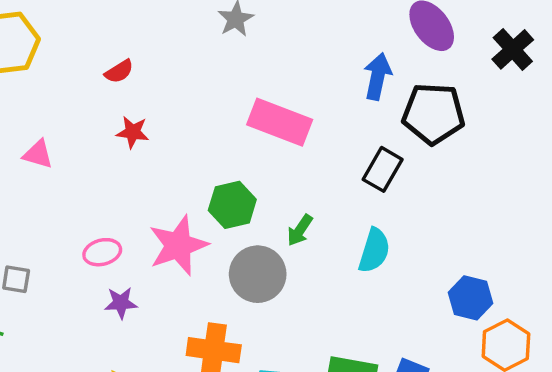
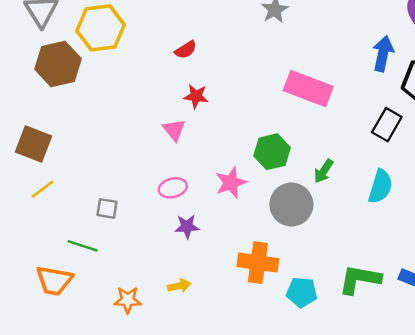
pink triangle: (38, 154) -> (174, 130), moved, turned 35
pink star: (178, 245) -> (231, 183), size x0.7

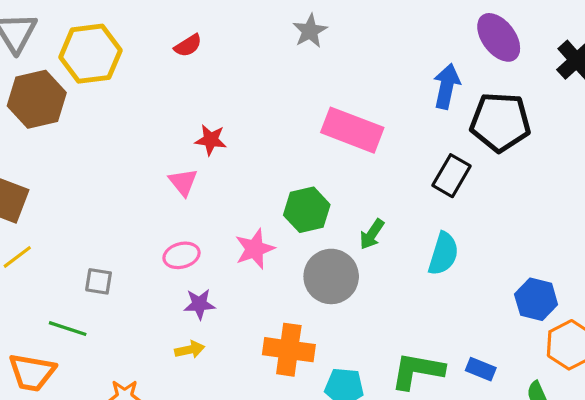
red semicircle: (186, 50) -> (188, 46), moved
yellow arrow: (179, 286) -> (190, 350), moved

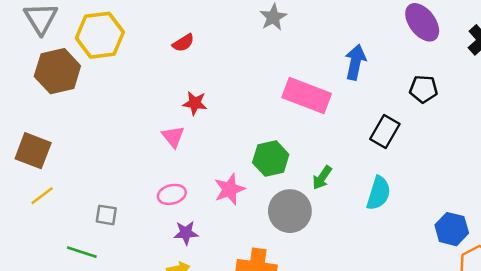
red semicircle: (188, 46) -> (183, 43), moved
blue arrow: (447, 86) -> (355, 62), moved
black pentagon: (500, 122) -> (423, 89), size x0.6

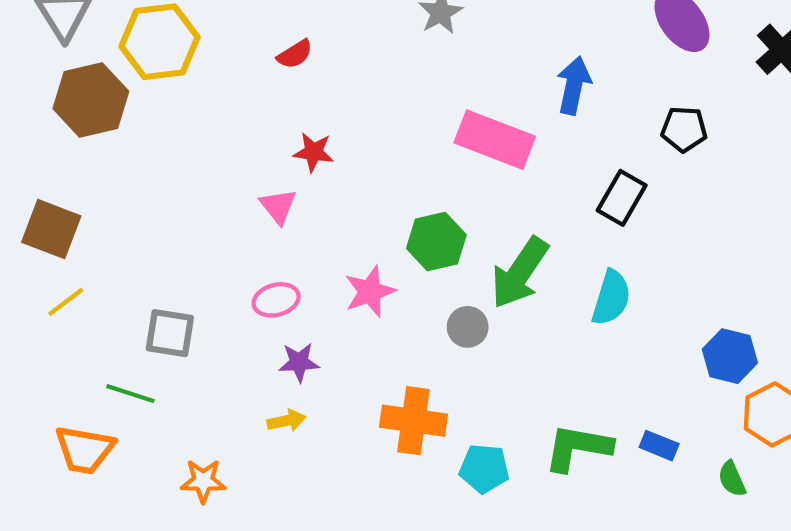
green arrow: (322, 178) -> (520, 273), size x1.8
gray circle: (290, 211) -> (468, 327), size x0.6
gray square: (106, 215) -> (170, 333), size x1.4

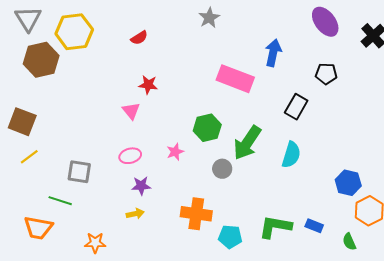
pink star: (370, 292) -> (175, 152), size x0.7

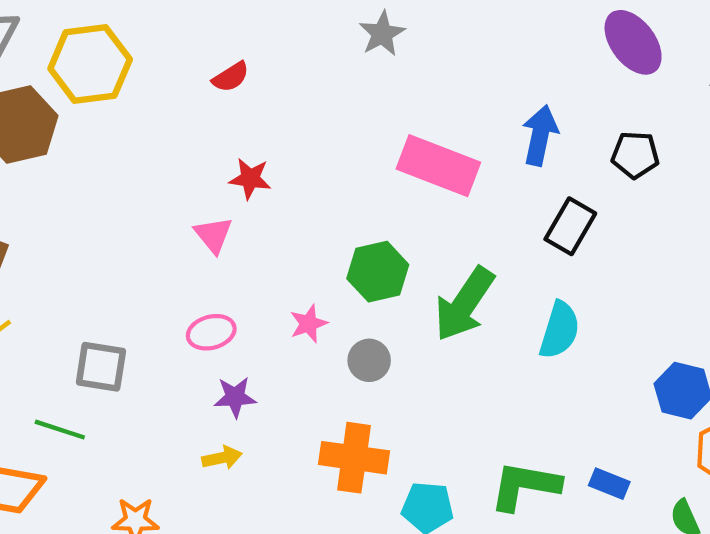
blue arrow: (273, 53) -> (540, 135), moved
gray circle: (222, 169) -> (369, 360), moved

